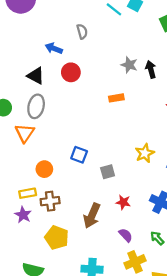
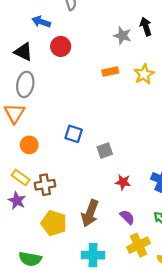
black arrow: (151, 69) -> (146, 27), moved
yellow star: (145, 153) -> (144, 74), moved
orange circle: (44, 169) -> (29, 145), moved
yellow rectangle: (28, 193) -> (21, 177), turned 49
brown arrow: (92, 216) -> (90, 213), moved

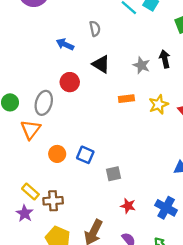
red circle: (61, 46) -> (70, 82), moved
black triangle: (23, 52) -> (101, 64), moved
orange circle: (29, 145) -> (57, 154), moved

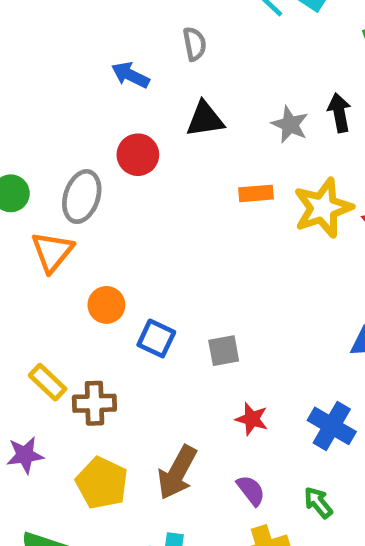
black triangle: (101, 64) -> (205, 119), turned -42
yellow star: (158, 104) -> (323, 208), size x1.4
blue square: (85, 155) -> (156, 338), moved
purple star: (25, 213) -> (25, 455), moved, turned 30

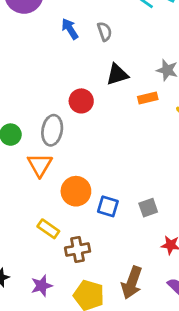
blue arrow: (130, 75) -> (70, 29), moved, turned 40
orange rectangle: (256, 193) -> (148, 98), moved
orange circle: (106, 305) -> (76, 191), size x1.4
yellow rectangle: (48, 382) -> (48, 229), moved

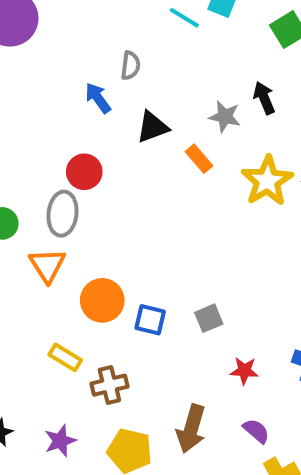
blue arrow: (70, 29) -> (98, 98), moved
gray semicircle: (105, 31) -> (130, 66), turned 30
orange rectangle: (148, 98) -> (199, 159), turned 66
red circle: (81, 101) -> (84, 172), moved

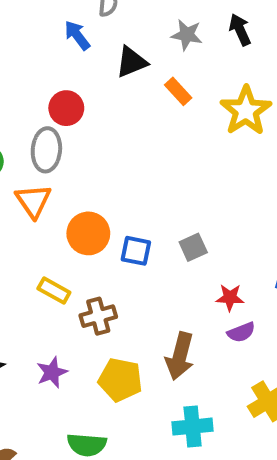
gray star: (225, 117) -> (187, 35), moved
purple semicircle: (256, 431) -> (241, 332), moved, turned 120

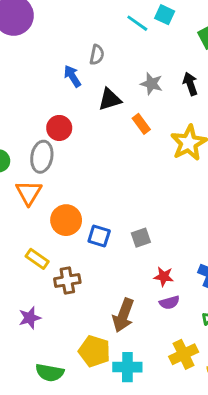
yellow pentagon: (120, 380) -> (94, 351), moved

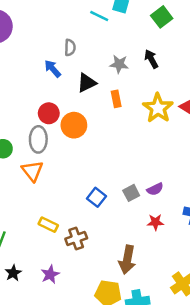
orange rectangle: (141, 124) -> (116, 99), turned 35
orange circle: (66, 220) -> (74, 125), moved
blue square: (99, 236) -> (96, 197), turned 30
purple semicircle: (169, 302) -> (155, 189), moved

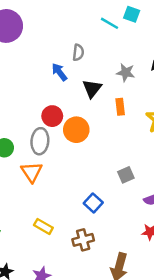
black triangle: (87, 83) -> (92, 89), turned -30
gray square: (131, 193) -> (126, 175), moved
brown cross: (76, 238) -> (83, 240), moved

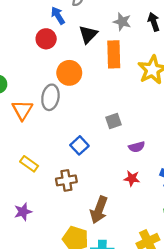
orange rectangle: (120, 107) -> (114, 54), size x1.6
red circle: (52, 116) -> (46, 39), moved
gray ellipse: (40, 141) -> (50, 97), moved

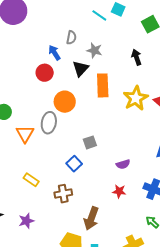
gray star: (122, 22) -> (94, 50), moved
gray square: (113, 121) -> (90, 142), moved

